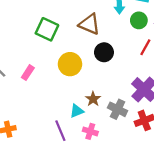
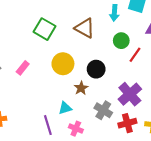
green circle: (139, 20) -> (121, 41), moved
black circle: (104, 52) -> (96, 69), moved
brown star: (93, 99) -> (81, 88), moved

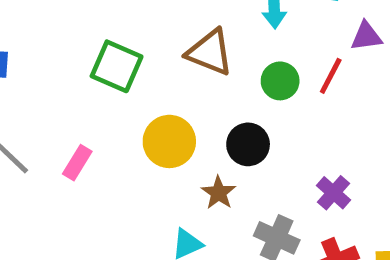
green circle: (121, 41) -> (280, 81), moved
red line: (135, 55) -> (331, 76), moved
purple cross: (130, 94) -> (333, 193), size x0.6

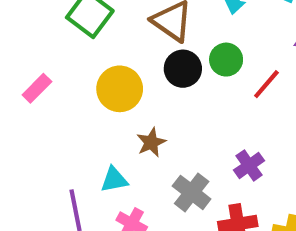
red line: (331, 76) -> (266, 84), moved
black circle: (248, 144) -> (183, 69), moved

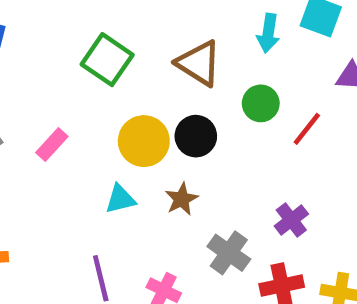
black circle: (183, 69) -> (196, 136), moved
cyan triangle: (114, 180) -> (120, 199), moved

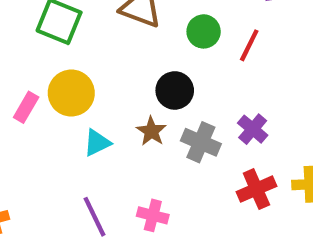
black circle: (196, 136) -> (175, 90), moved
yellow circle: (144, 141) -> (71, 93), moved
gray cross: (229, 253) -> (201, 142), moved

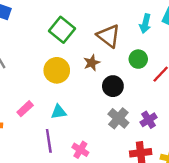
pink rectangle: (26, 107) -> (25, 109), moved
brown star: (151, 131) -> (92, 63), moved
cyan triangle: (97, 143) -> (59, 112), moved

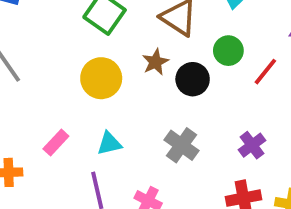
black circle: (113, 86) -> (193, 79), moved
gray cross: (118, 118) -> (182, 145), moved

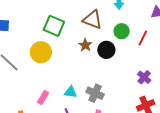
yellow circle: (101, 78) -> (41, 52), moved
cyan triangle: (109, 143) -> (71, 92), turned 32
gray cross: (182, 145) -> (95, 93), moved

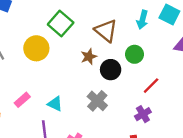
red line: (143, 38) -> (151, 86), moved
gray cross: (95, 93) -> (97, 101), moved

